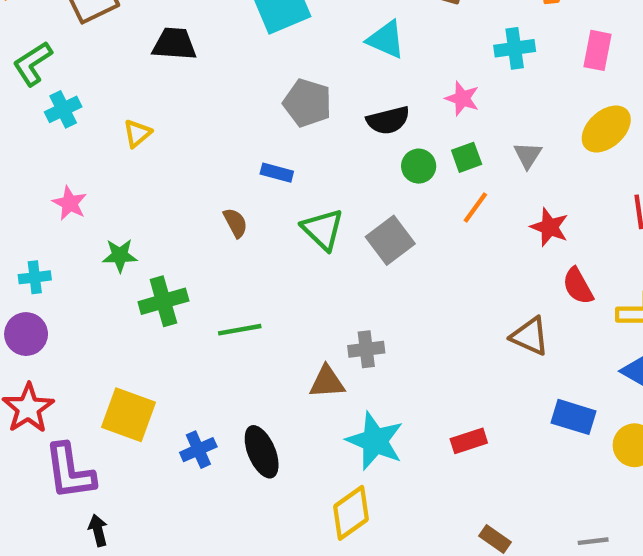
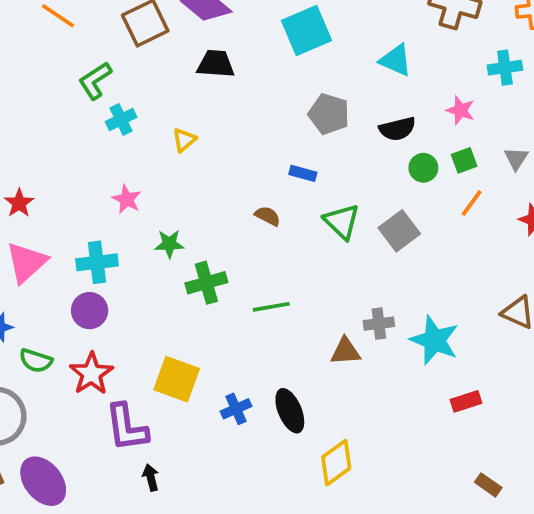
brown semicircle: (235, 223) -> (268, 216), turned -35
cyan cross: (35, 277) -> (97, 262), size x1.5
cyan star: (375, 441) -> (434, 340), moved
yellow diamond: (351, 513) -> (336, 463), moved

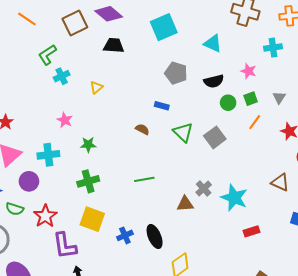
green cross: (206, 283) -> (88, 181), moved
purple circle: (90, 311) -> (29, 181), moved
gray cross: (379, 324) -> (204, 188), turned -35

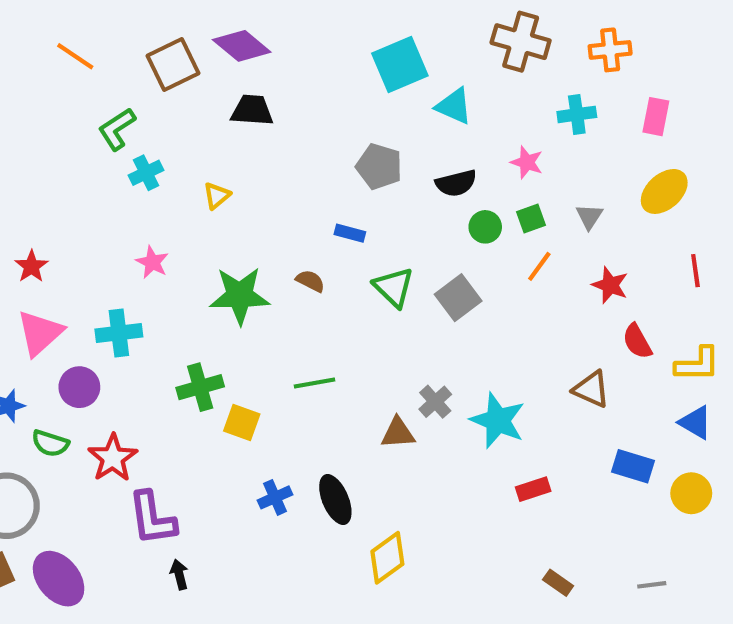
cyan square: (164, 27) -> (400, 65), moved
green star: (88, 145) -> (240, 296), moved, size x1.8
yellow square: (92, 219) -> (242, 422), moved, size x0.7

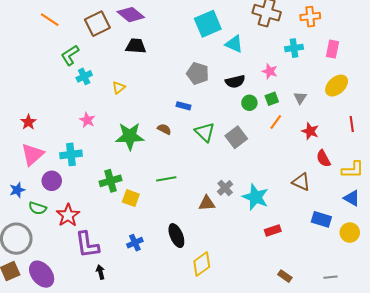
blue cross: (275, 497) -> (135, 243), moved

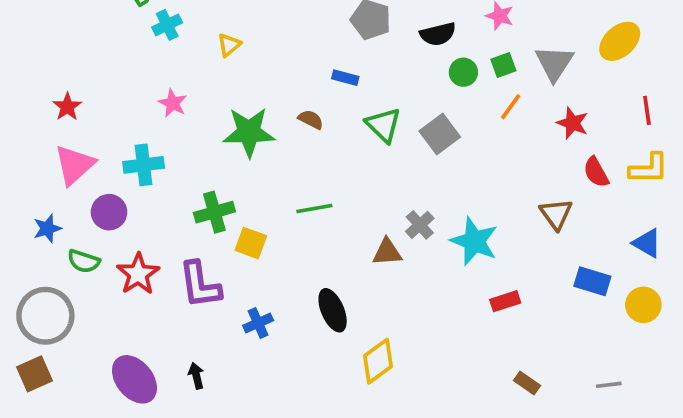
gray triangle: (300, 98) -> (554, 63), size x1.6
yellow L-shape: (353, 170) -> (649, 169), moved
brown triangle: (301, 182) -> (556, 214), turned 30
purple L-shape: (87, 245) -> (200, 285), moved
purple ellipse: (42, 274) -> (134, 379), moved

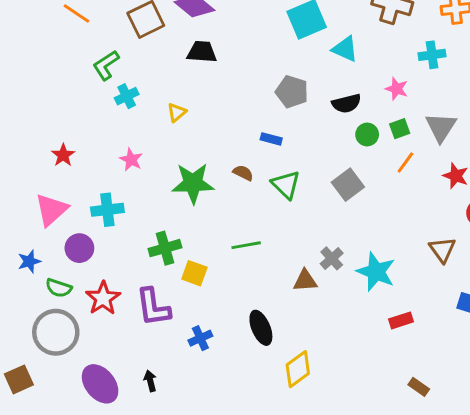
red star: (67, 107) -> (63, 155), moved
green triangle: (383, 125) -> (286, 185), moved
gray circle: (45, 316) -> (56, 332), moved

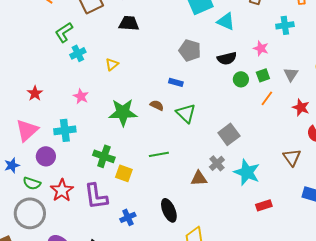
gray triangle: (441, 127) -> (291, 74), size x0.7
gray square: (348, 185) -> (229, 134), moved
green cross: (165, 248) -> (104, 156), turned 35

